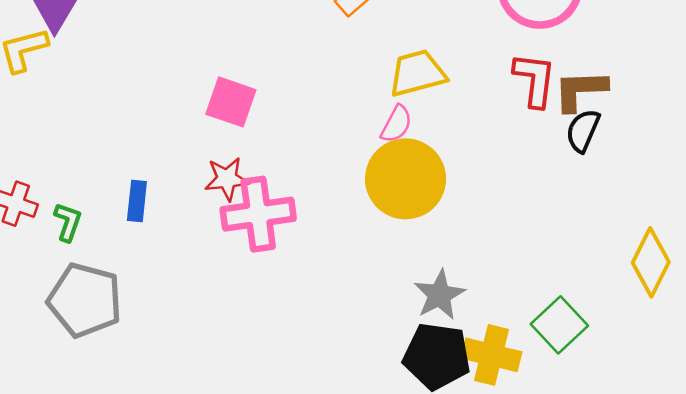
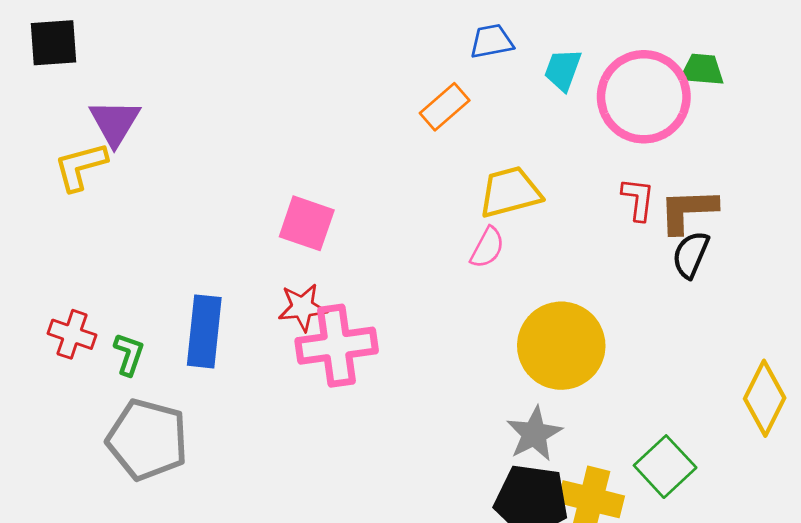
red L-shape: (535, 80) -> (638, 199), size x0.7
yellow circle: (406, 179) -> (561, 346), moved
blue rectangle: (137, 201) -> (204, 331), size x1.6

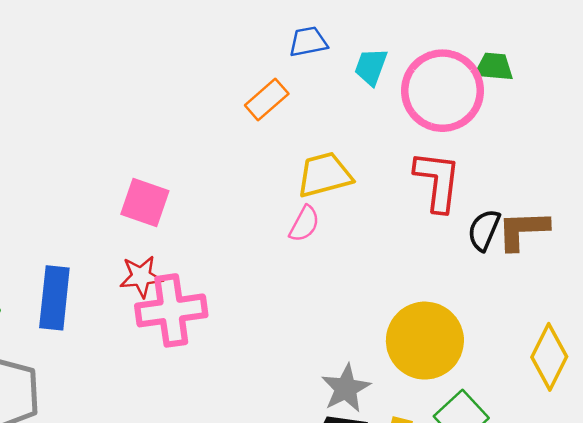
red L-shape: (638, 199) -> (437, 181), size x1.6
brown L-shape: (688, 211) -> (523, 230), moved
yellow circle: (561, 346) -> (425, 341), moved

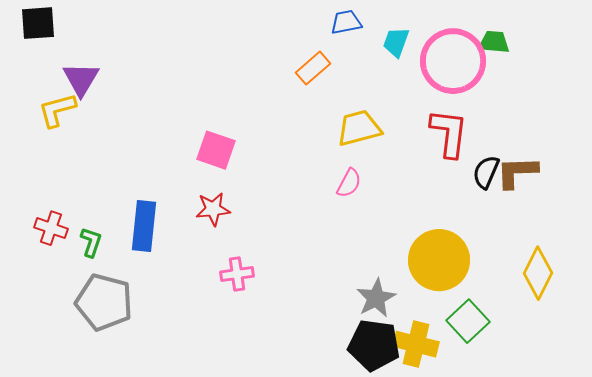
pink semicircle: (304, 224) -> (349, 183), moved
pink cross: (171, 310) -> (237, 274), moved, size x0.6

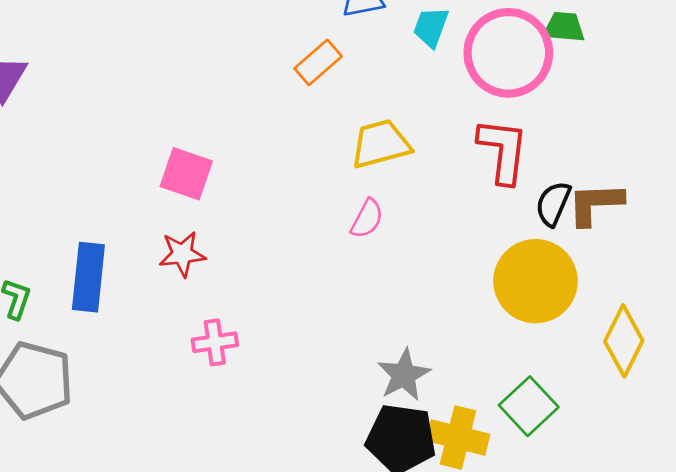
yellow circle: (439, 260) -> (536, 281), moved

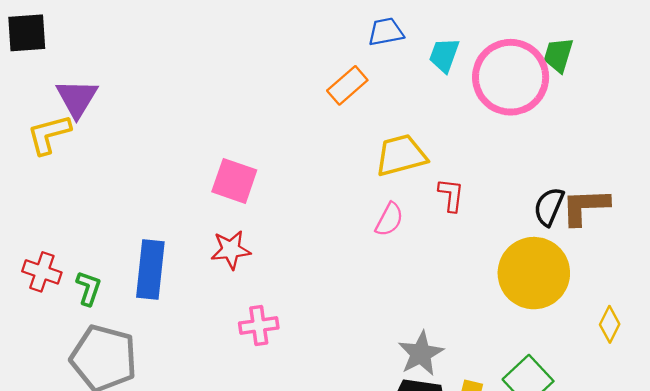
green trapezoid: (564, 27) -> (558, 55), turned -78
red L-shape: (503, 151) -> (451, 195), moved, size x0.6
yellow diamond: (624, 341) -> (610, 324), size x0.6

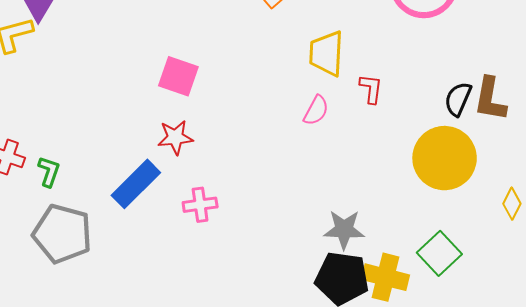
yellow trapezoid: (401, 155) -> (326, 53), turned -72
brown L-shape: (585, 207) -> (490, 99), turned -78
blue rectangle: (150, 270) -> (136, 184), moved, turned 39
gray star: (421, 353) -> (344, 230), turned 30

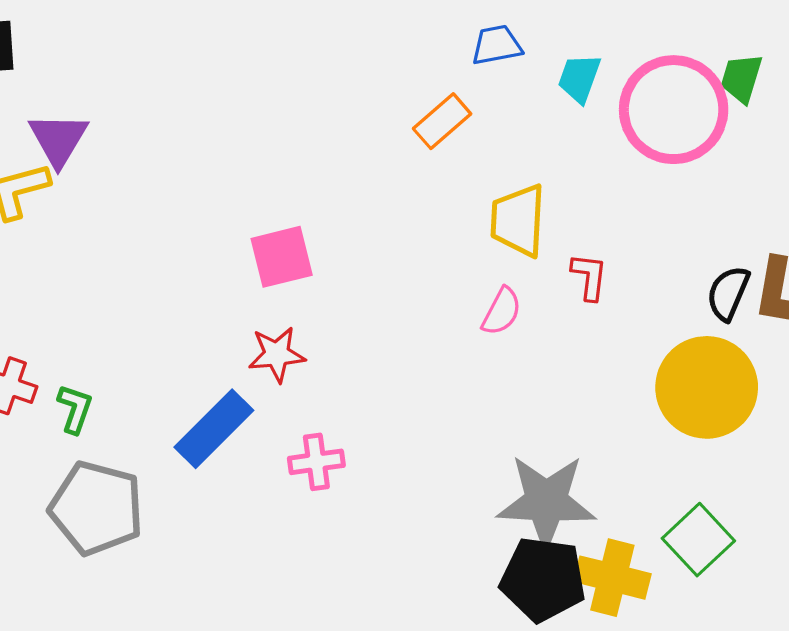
pink square: (178, 76) -> (282, 257), turned -33
gray star: (344, 230) -> (546, 502), size x1.5

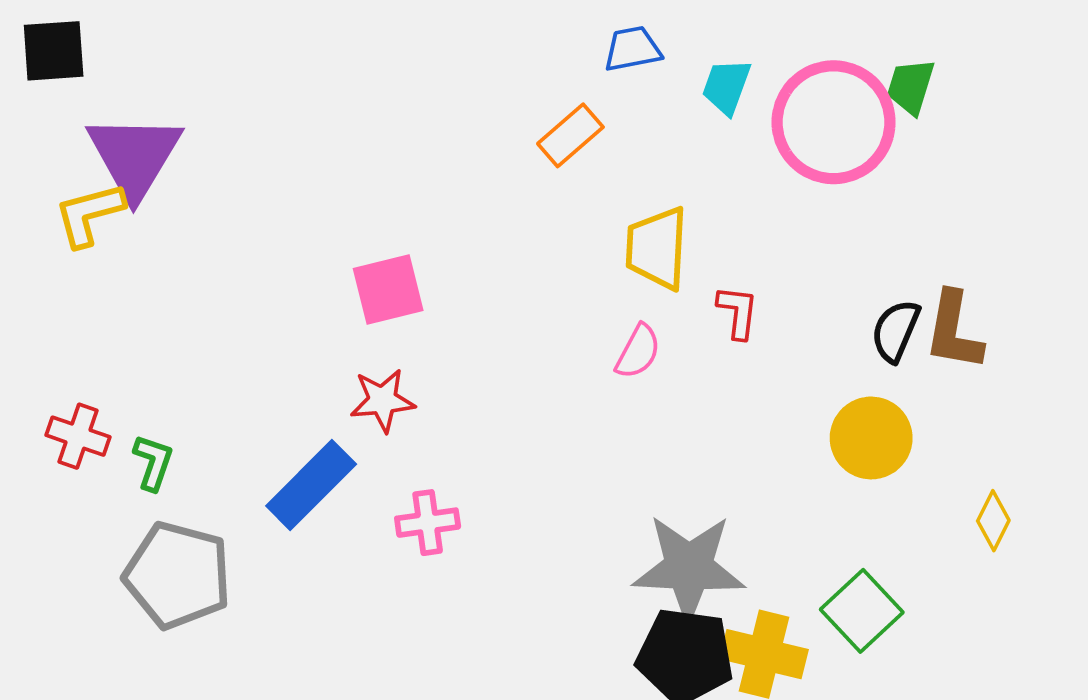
purple triangle: (58, 139) -> (134, 156), size x1.4
yellow circle: (707, 387) -> (871, 438), size x0.7

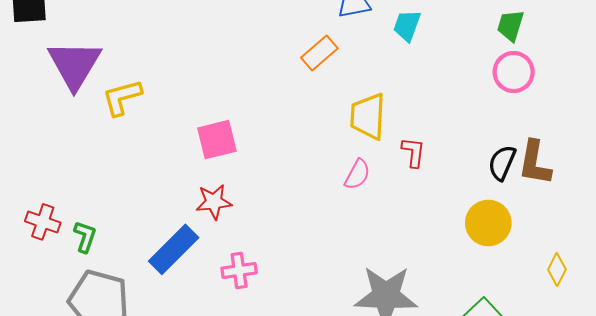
pink circle: (834, 122) -> (514, 72), moved, size x0.6
yellow L-shape: (89, 214) -> (122, 97), moved

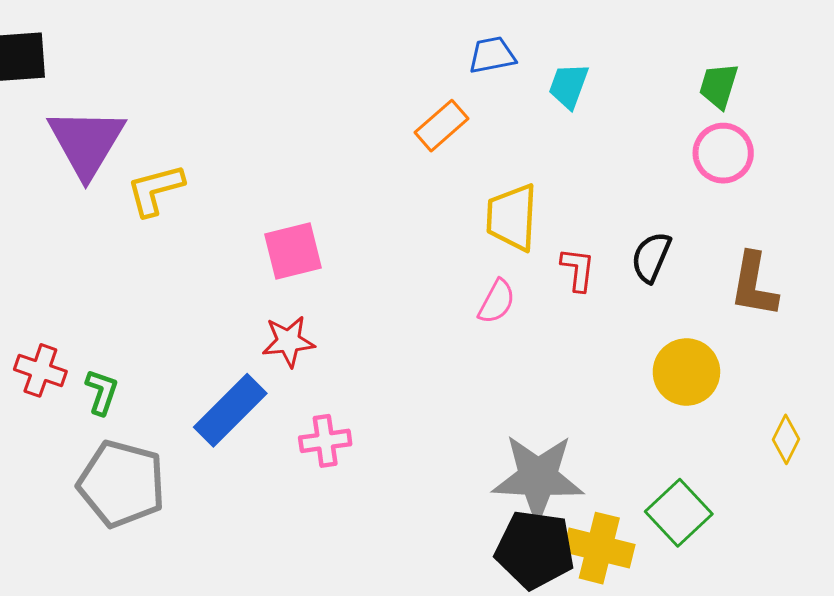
black semicircle: (502, 163) -> (651, 257), moved

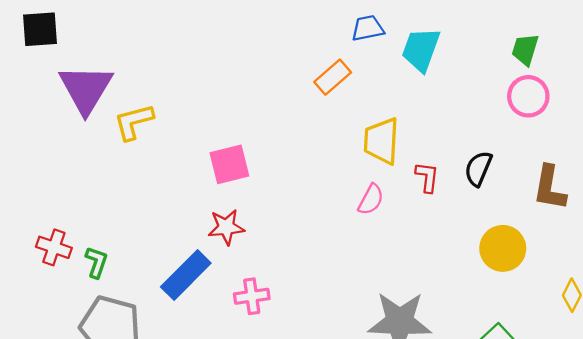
cyan trapezoid: (569, 86) -> (421, 49), size x1.4

